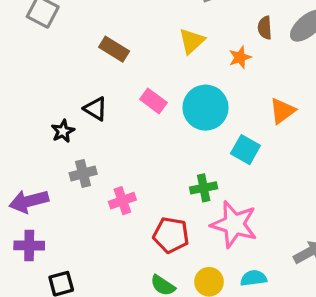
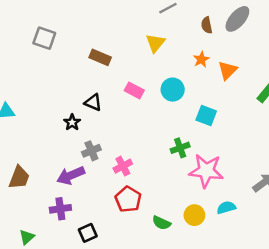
orange star: (240, 57) -> (201, 59), moved
cyan circle: (205, 108) -> (173, 90), size x0.7
orange triangle: (282, 111) -> (227, 70), moved
purple arrow: (29, 201) -> (71, 175), moved
red pentagon: (171, 235) -> (128, 199), moved, turned 30

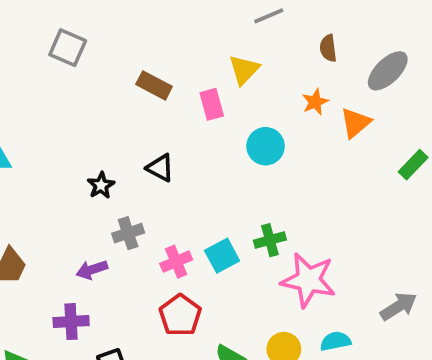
gray ellipse: (237, 19) -> (388, 71), moved
pink rectangle: (134, 90) -> (212, 104), moved, turned 42
black triangle: (93, 102) -> (160, 168), moved
cyan square: (206, 115) -> (222, 256), moved, turned 36
purple arrow: (71, 175) -> (92, 270), size x0.7

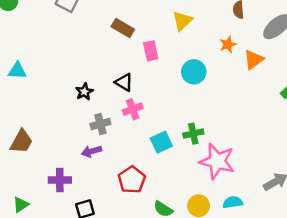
pink rectangle: (212, 104) -> (151, 51), moved
pink cross: (176, 262) -> (133, 109), moved
purple arrow: (92, 270) -> (92, 151), moved

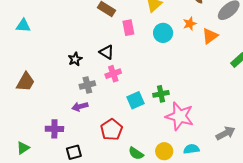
cyan triangle: (17, 71) -> (23, 26), moved
cyan circle: (194, 72) -> (163, 33), moved
brown trapezoid: (21, 142) -> (25, 82), moved

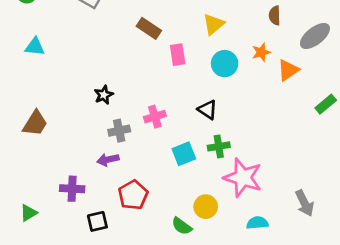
black triangle: (107, 52) -> (207, 110), moved
red pentagon: (112, 130) -> (133, 195), moved
gray arrow: (226, 133) -> (305, 203), turned 90
yellow circle: (164, 151) -> (206, 207), moved

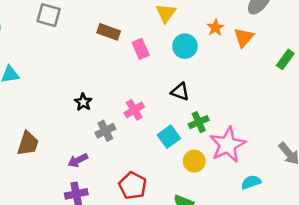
purple arrow: (108, 160) -> (78, 160), moved
pink star: (243, 178) -> (228, 145), turned -30
yellow circle: (206, 207) -> (194, 161), moved

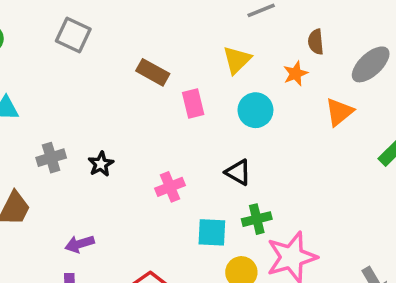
orange star: (215, 28) -> (296, 74), moved
gray cross: (105, 131) -> (51, 158), moved
cyan square: (169, 137) -> (212, 232), turned 30

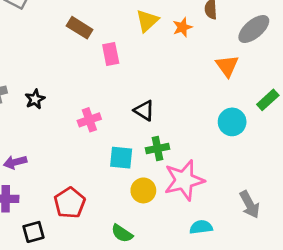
orange star: (296, 74) -> (182, 27), moved
cyan circle: (255, 110) -> (232, 122), moved
orange triangle: (339, 112) -> (227, 66), turned -30

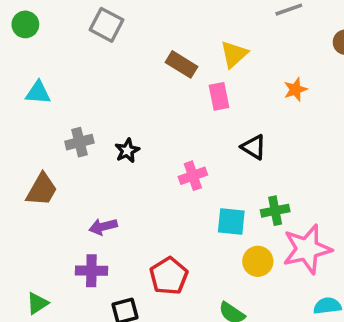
yellow triangle: (147, 21) -> (234, 54), moved
orange star: (182, 27) -> (295, 89), moved
black triangle: (144, 111) -> (254, 147), moved

